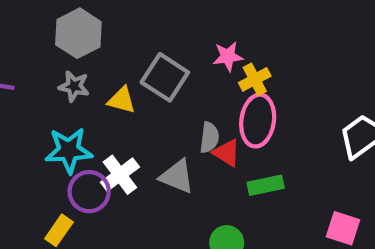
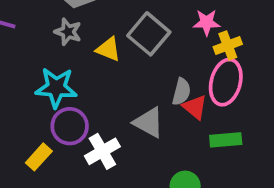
white cross: (120, 175) -> (102, 151), moved

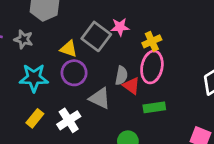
pink star: (207, 22) -> (120, 27), moved
gray star: (68, 32) -> (24, 39), moved
purple circle: (70, 126) -> (74, 73), moved
yellow rectangle: (39, 157) -> (35, 118), moved

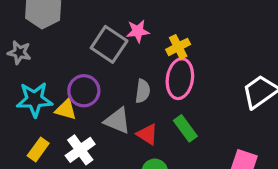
yellow triangle: (69, 49) -> (66, 110), moved
red triangle: (131, 86) -> (147, 134), moved
green rectangle: (154, 107) -> (185, 128), turned 65

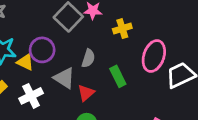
pink ellipse: (180, 79) -> (154, 56), moved
green rectangle: (185, 128) -> (118, 76), moved
red triangle: (147, 134) -> (86, 93), turned 36

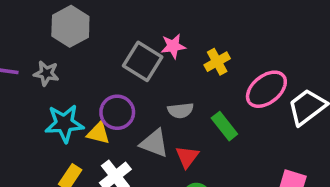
pink ellipse: (154, 56) -> (266, 89), turned 44
gray semicircle: (88, 58) -> (180, 110), turned 78

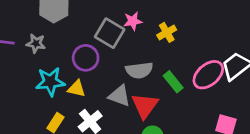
pink ellipse: (266, 89) -> (208, 75), moved
gray semicircle: (180, 110) -> (139, 70), size x1.4
purple circle: (117, 112) -> (86, 58), moved
red triangle: (187, 157) -> (145, 106), size x1.5

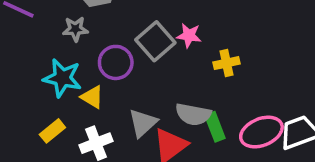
gray star: (36, 43) -> (75, 29), moved, turned -30
gray semicircle: (139, 70) -> (193, 114), moved
gray triangle: (120, 96) -> (143, 123), turned 40

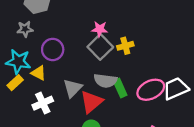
gray square: (155, 41) -> (100, 47), moved
yellow rectangle: (52, 131) -> (15, 83), moved

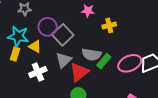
gray square: (100, 47) -> (63, 35), moved
yellow rectangle: (15, 83) -> (15, 54), turned -32
green rectangle: (120, 88) -> (104, 61), turned 63

